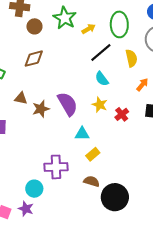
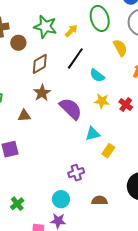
black line: (101, 52) -> (75, 59), moved
brown diamond: (34, 59) -> (40, 64), moved
brown star: (41, 109) -> (42, 93), moved
purple cross: (56, 167) -> (76, 173), size x0.7
brown semicircle: (92, 181) -> (100, 200), moved

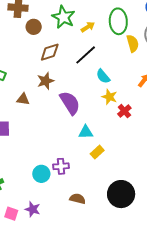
yellow semicircle: (120, 48) -> (133, 43), moved
yellow star: (102, 101) -> (109, 97), moved
cyan circle: (61, 199) -> (41, 174), moved

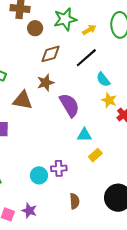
green star: (63, 17) -> (65, 19), turned 30
brown triangle: (23, 99) -> (23, 100), size x1.5
brown semicircle: (78, 199) -> (74, 201), turned 70

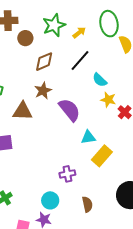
yellow rectangle: (95, 155) -> (102, 156), size x1.5
cyan circle: (39, 175) -> (50, 200), moved

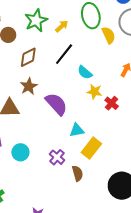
purple cross: (67, 174) -> (57, 157), moved, turned -35
cyan circle: (50, 200) -> (20, 152), moved
brown semicircle: (87, 204) -> (78, 173), moved

